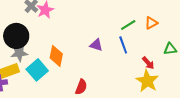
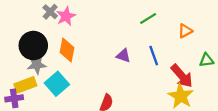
green line: (128, 25) -> (148, 18), moved
orange diamond: (56, 56) -> (67, 50), moved
red arrow: (148, 63) -> (182, 76), size x1.6

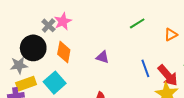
gray cross: (50, 12) -> (49, 25), moved
purple triangle: (123, 56) -> (103, 57), moved
blue line: (154, 56) -> (145, 68), moved
gray star: (37, 65) -> (19, 65), moved

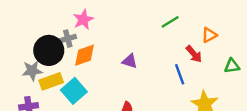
gray cross: (49, 25) -> (68, 39), moved, turned 32
orange diamond: (64, 52) -> (84, 55), turned 60
red arrow: (168, 75) -> (194, 54), moved, size x0.7
yellow rectangle: (26, 84) -> (51, 81), moved

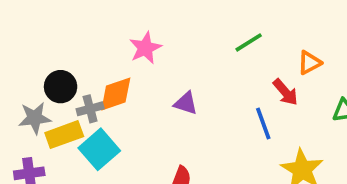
pink star: (83, 19) -> (145, 48), moved
gray cross: (68, 39) -> (90, 109), moved
black circle: (49, 50) -> (61, 87), size x0.7

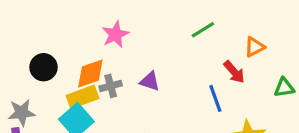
gray cross: (90, 109) -> (111, 86), moved
gray star: (35, 118) -> (22, 113), moved
yellow rectangle: (64, 135) -> (83, 97), moved

